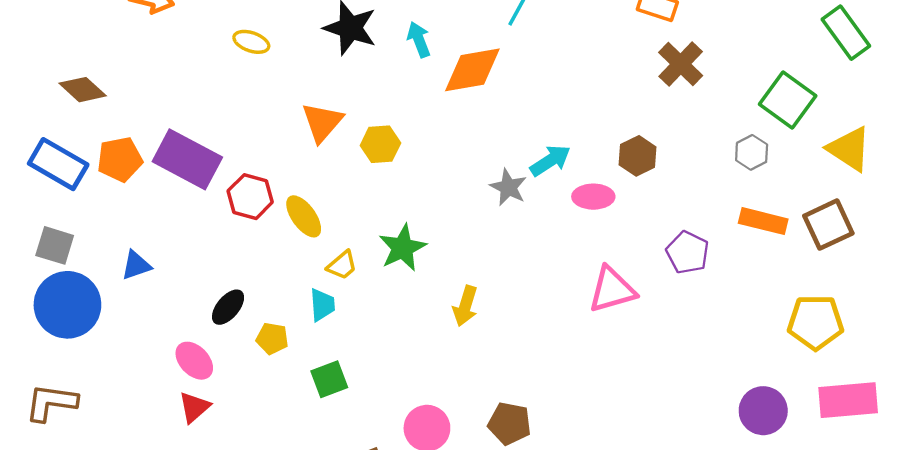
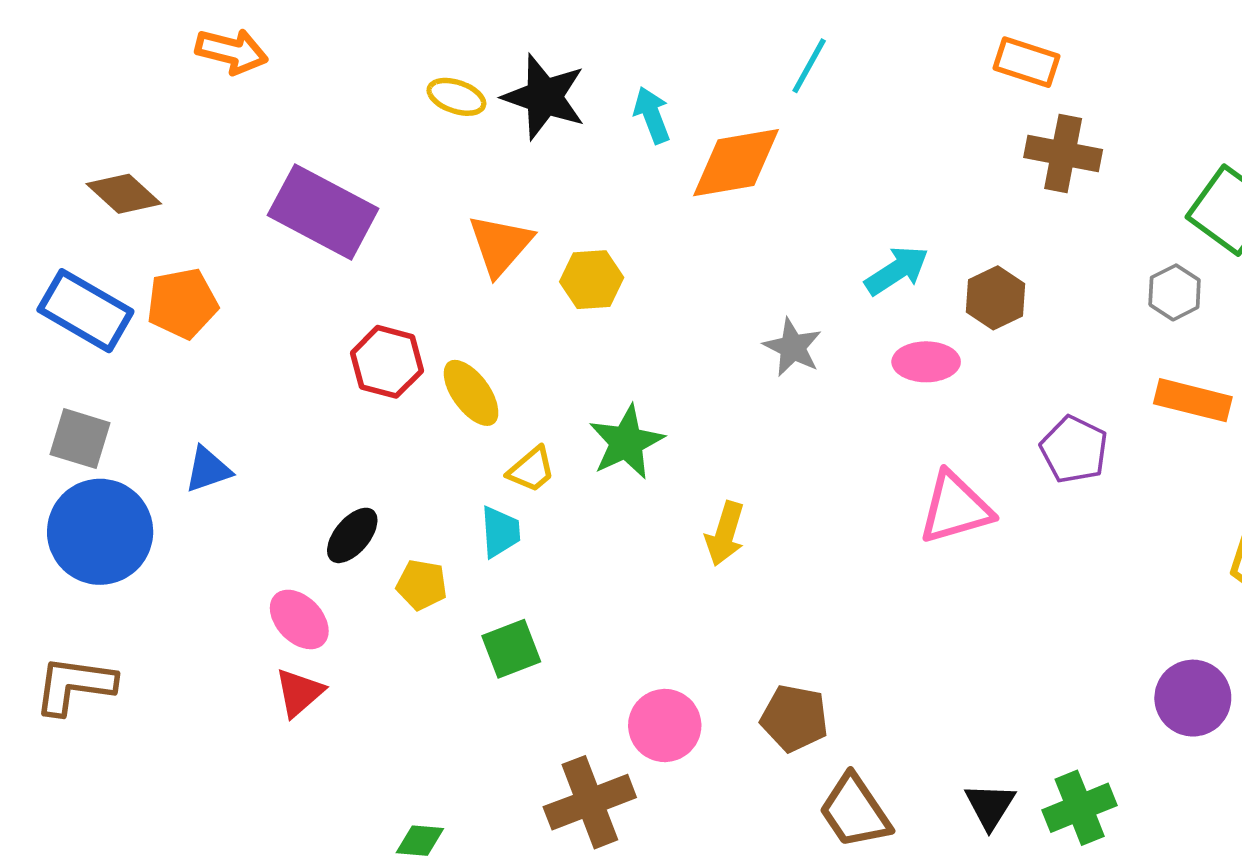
yellow ellipse: (251, 42) -> (456, 97), moved
brown cross: (681, 64) -> (1063, 154), turned -33
purple rectangle: (187, 159) -> (323, 212), moved
cyan arrow: (550, 161) -> (897, 270), moved

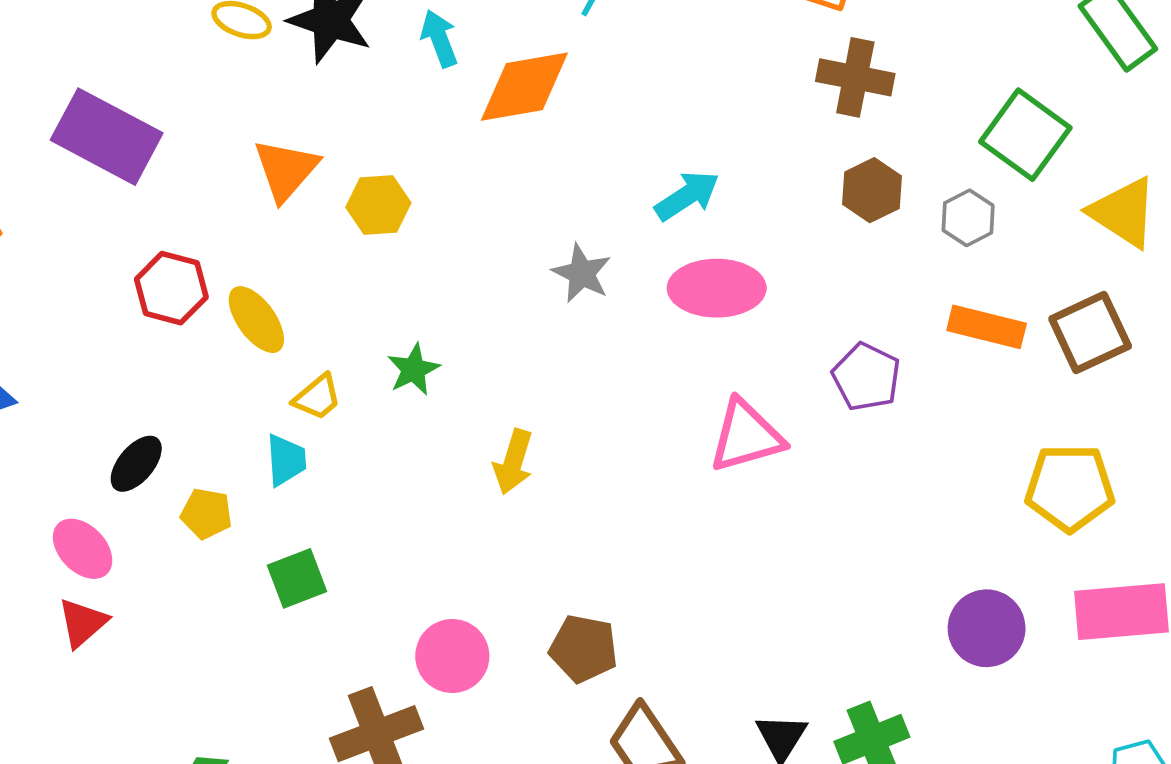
brown hexagon: (995, 298) -> (872, 190), moved
pink ellipse: (926, 362) -> (717, 288), size x1.4
green star: (626, 442) -> (413, 369), size x0.7

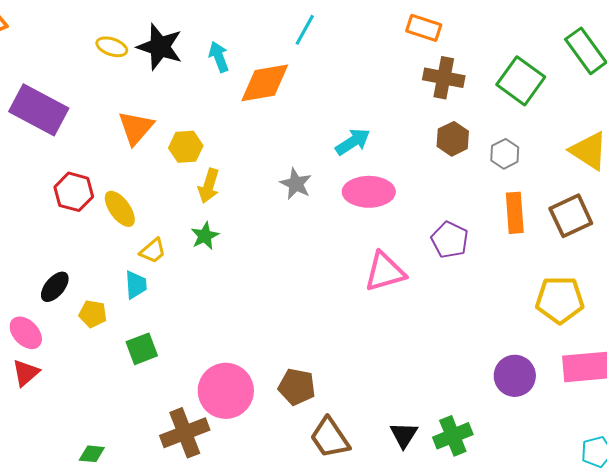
green square: (1025, 135) -> (521, 81), moved
orange rectangle: (987, 327) -> (515, 213), turned 72
yellow arrow: (513, 462) -> (209, 186), moved
pink circle: (452, 656) -> (226, 391), size x1.4

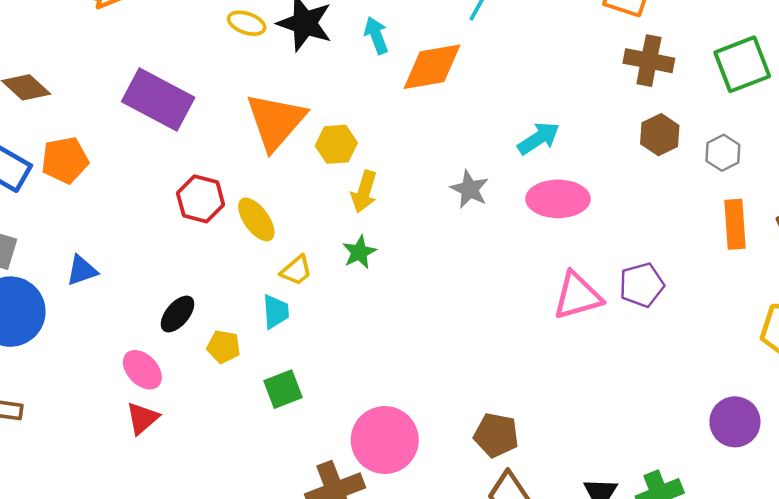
green square: (521, 81) -> (742, 64), turned 33
orange triangle: (136, 128) -> (276, 121), size x1.4
purple pentagon: (450, 240) -> (642, 285), moved, turned 30
brown pentagon: (297, 387) -> (496, 435), moved

